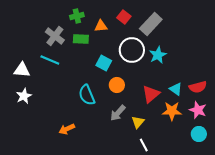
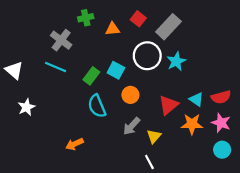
green rectangle: (81, 39) -> (91, 76), moved, turned -56
white triangle: (22, 70) -> (14, 70), moved, turned 36
white line: (144, 145) -> (149, 162), moved

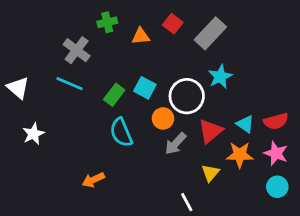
white circle: (147, 56) -> (187, 96), moved
gray arrow: (132, 126) -> (176, 144), moved
yellow triangle: (154, 136) -> (210, 173), moved

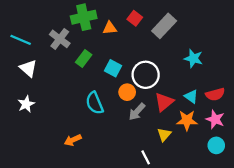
green cross: (107, 22) -> (84, 17), size x1.6
cyan star: (220, 77) -> (193, 58), moved, turned -30
cyan line: (70, 84) -> (21, 40), moved
white triangle: (18, 88) -> (28, 68), moved
green rectangle: (114, 95) -> (84, 58), moved

